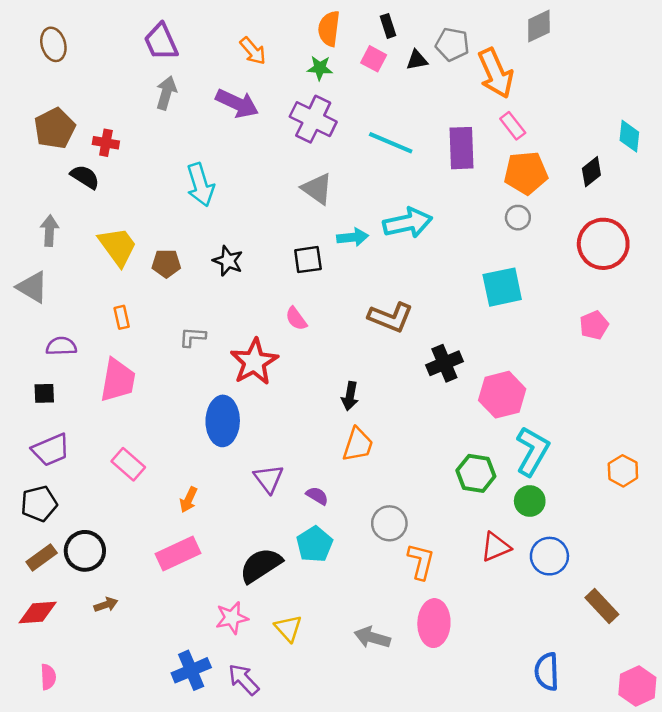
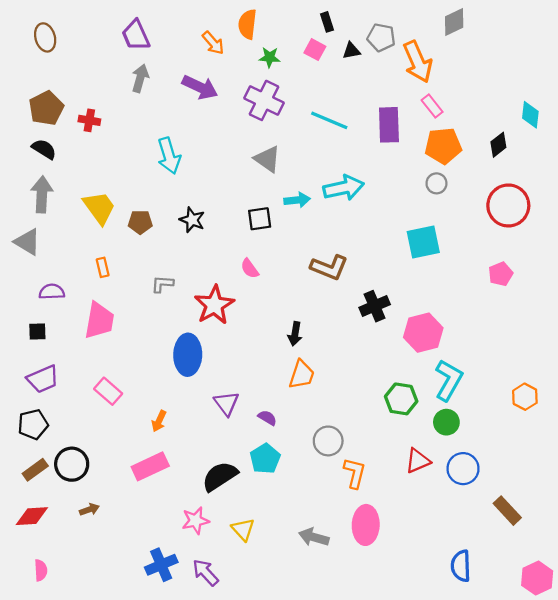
orange semicircle: (329, 29) -> (247, 24), moved
black semicircle: (85, 177) -> (44, 149), moved
gray arrow: (49, 231) -> (42, 194), size x1.4

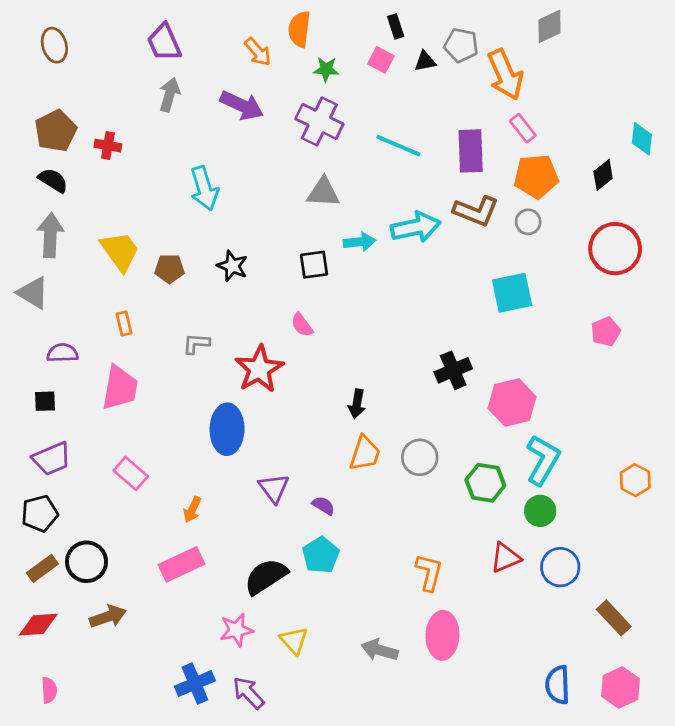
gray triangle: (267, 159) -> (323, 192), turned -32
brown L-shape: (329, 267) -> (476, 211), moved
gray circle: (328, 441) -> (420, 457), moved
brown arrow: (89, 509) -> (108, 617), size x1.5
pink hexagon: (537, 578) -> (620, 688), moved

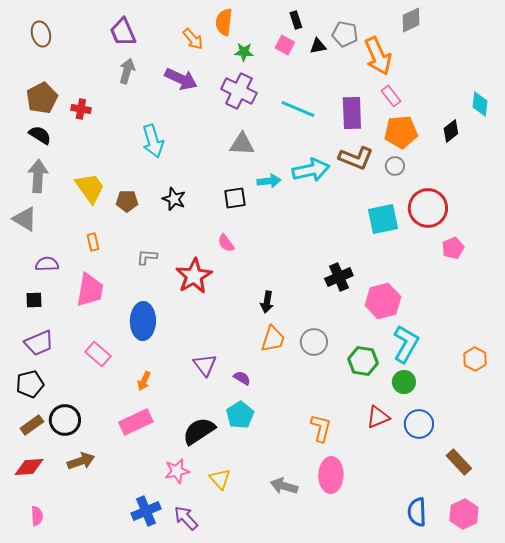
red circle: (615, 249) -> (428, 208), moved
blue ellipse: (227, 429) -> (143, 321), moved

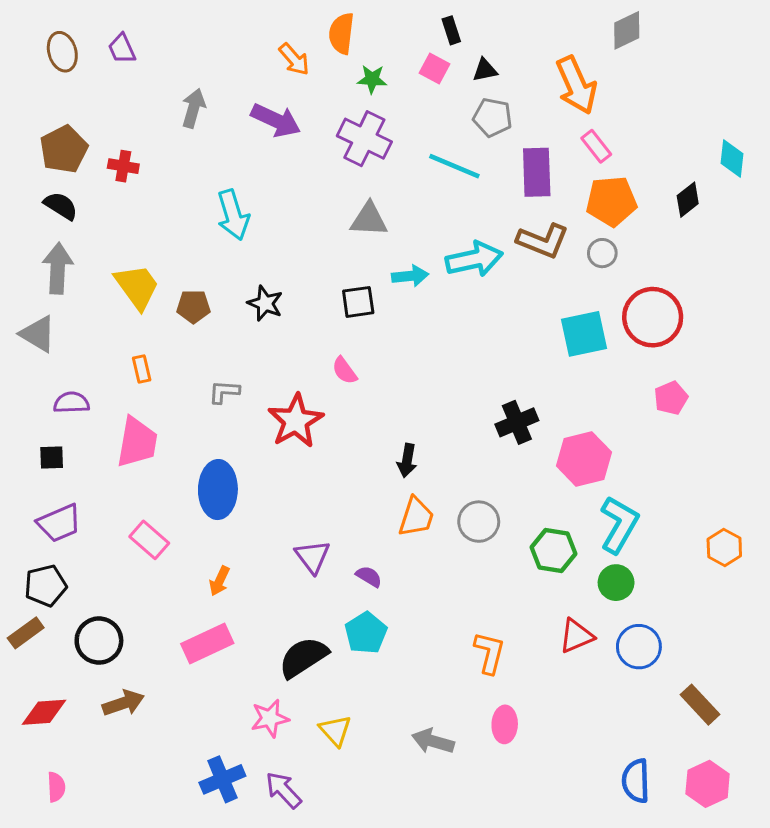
purple trapezoid: (123, 32) -> (122, 49), moved, size x0.7
gray pentagon: (345, 34) -> (492, 117), moved
pink pentagon: (453, 248) -> (671, 398), moved
brown rectangle: (32, 425) -> (26, 633), moved
pink ellipse: (331, 475) -> (505, 724), size x0.7

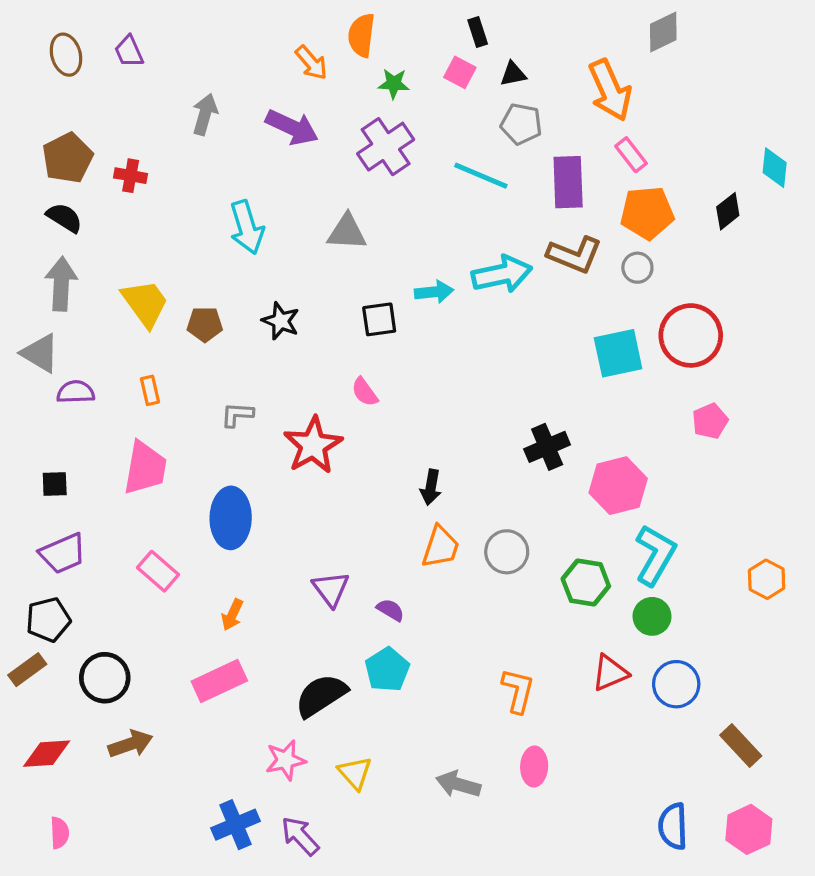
purple cross: (364, 139) -> (386, 147), turned 30
gray triangle: (369, 220) -> (347, 232), moved
purple semicircle: (71, 403) -> (76, 392), moved

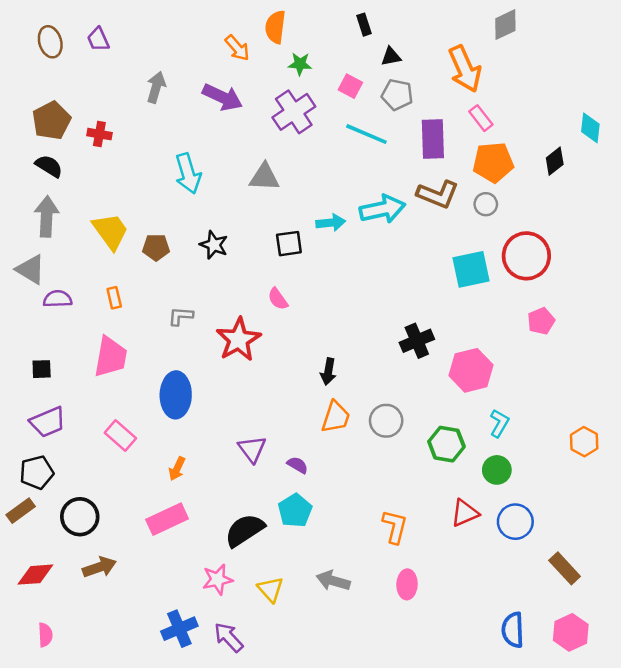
pink square: (460, 72) -> (350, 86), moved
cyan L-shape: (655, 555) -> (499, 423), size x0.6
gray arrow: (458, 784) -> (333, 581), moved

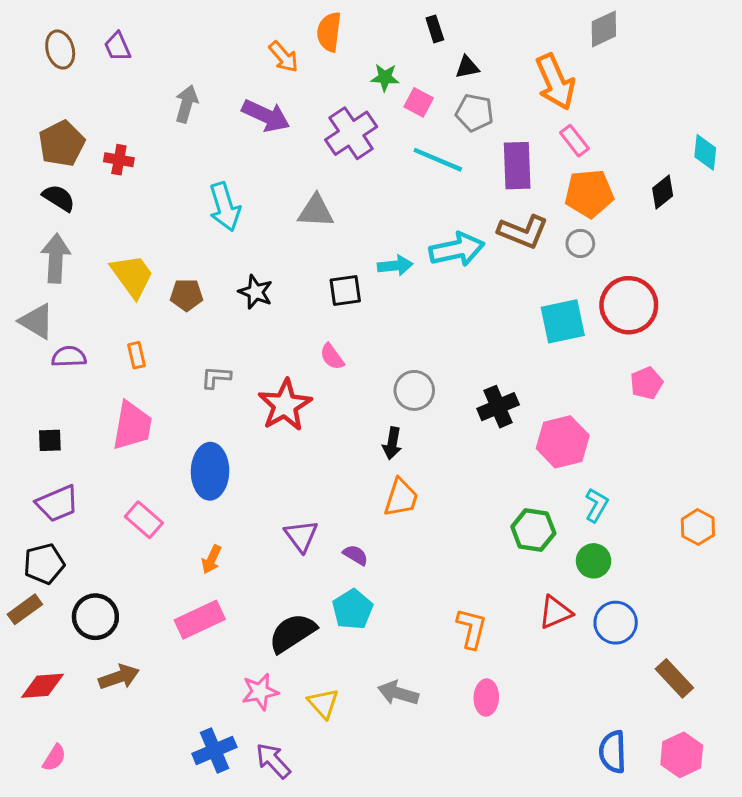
green star: (300, 64) -> (385, 77), moved
gray circle: (386, 421) -> (414, 390), moved
pink semicircle: (45, 635) -> (54, 758), turned 35

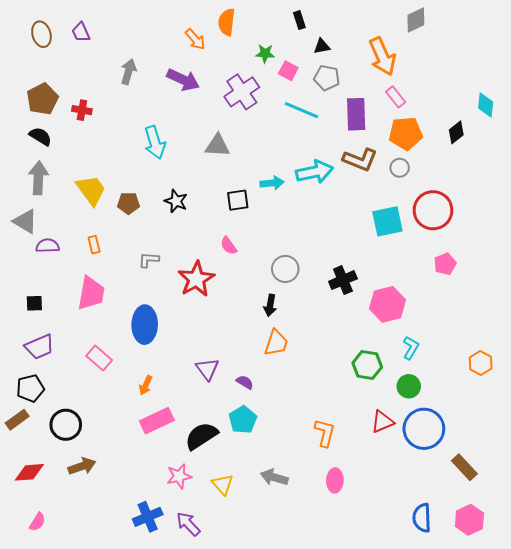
pink rectangle: (200, 620) -> (157, 421), moved
blue circle: (616, 623) -> (424, 429), size x1.4

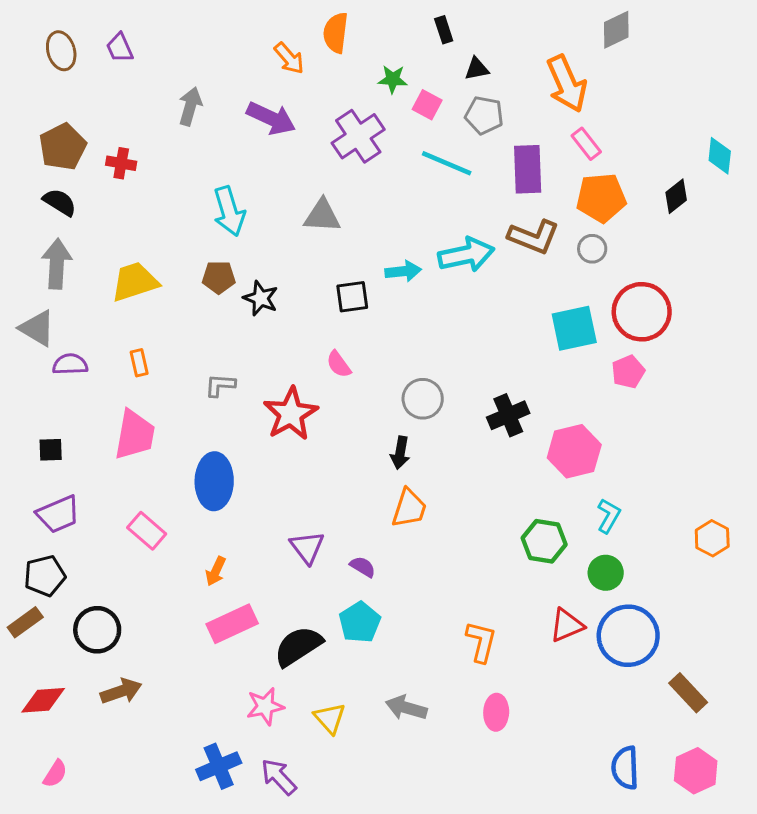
yellow trapezoid: (91, 190) -> (135, 282), turned -72
brown pentagon: (128, 203) -> (219, 277), moved
pink pentagon: (445, 264) -> (628, 372), moved

